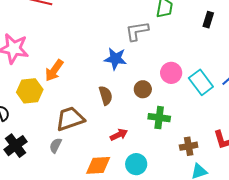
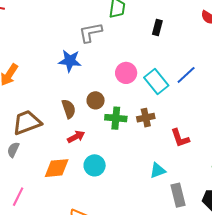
black rectangle: (208, 20) -> (157, 27), moved
brown circle: (143, 89) -> (96, 100), moved
brown semicircle: (106, 95) -> (69, 109), moved
brown cross: (189, 146) -> (146, 118), moved

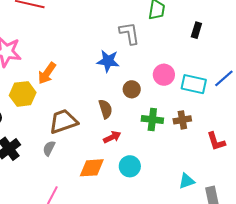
gray L-shape: (90, 32) -> (129, 33), turned 90
cyan rectangle: (156, 81) -> (194, 84), turned -40
brown circle: (96, 100) -> (132, 89), moved
cyan triangle: (158, 170) -> (187, 181), moved

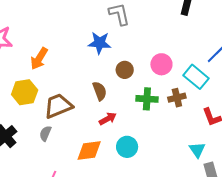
pink circle: (164, 75) -> (161, 64), moved
cyan rectangle: (194, 84) -> (196, 77), moved, turned 30
yellow hexagon: (23, 94) -> (25, 92), moved
cyan triangle: (187, 181) -> (197, 150), moved, turned -42

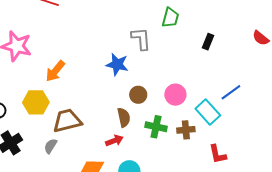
brown semicircle: (100, 91) -> (124, 117), moved

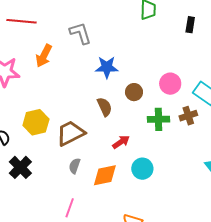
gray L-shape: (141, 39) -> (80, 33), moved
orange arrow: (55, 71) -> (44, 56), moved
brown semicircle: (124, 117) -> (105, 107), moved
gray semicircle: (50, 146) -> (75, 166), moved

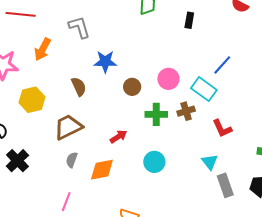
brown semicircle: (105, 107) -> (79, 87), moved
yellow hexagon: (36, 122) -> (32, 100), moved
cyan circle: (142, 169) -> (154, 162), moved

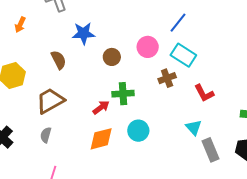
orange arrow: (43, 49) -> (20, 25), size x0.7
blue line: (222, 65) -> (178, 23), moved
green cross: (156, 114) -> (123, 94), moved
gray semicircle: (72, 160) -> (46, 135), moved
orange diamond: (102, 170) -> (101, 139), moved

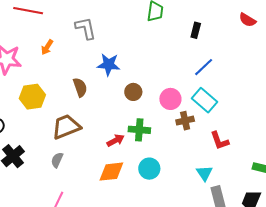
pink circle: (148, 47) -> (170, 99), moved

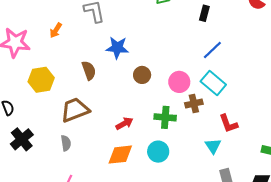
green cross: (139, 130) -> (165, 117), moved
gray semicircle: (57, 160) -> (66, 143), turned 147
cyan triangle: (204, 173) -> (213, 146), moved

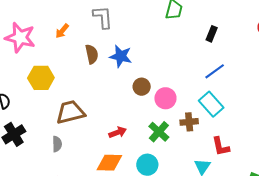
brown semicircle: (89, 70) -> (92, 54), moved
pink circle: (179, 82) -> (165, 98), moved
green cross: (165, 117) -> (159, 132), turned 30

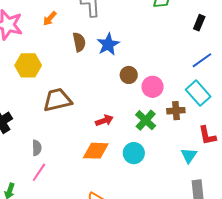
blue star: (121, 56) -> (108, 44), turned 30
gray semicircle: (57, 144) -> (37, 148), moved

